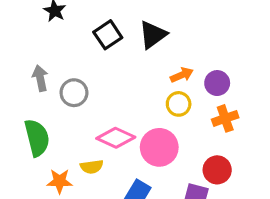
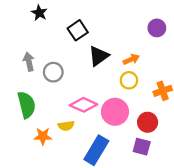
black triangle: (153, 35) -> (99, 56), moved
purple circle: (217, 83) -> (157, 28), moved
red circle: (217, 170) -> (148, 122), moved

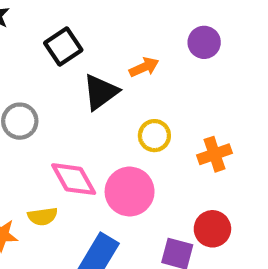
orange arrow: (131, 59) -> (144, 67), moved
pink diamond: (84, 105) -> (74, 179), turned 36
red circle: (148, 122) -> (212, 229), moved

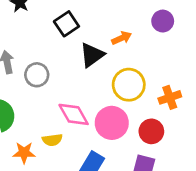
yellow circle: (154, 136) -> (129, 85), size x1.5
red circle: (212, 229) -> (151, 131), moved

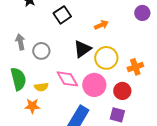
purple circle: (163, 21) -> (142, 13), moved
black triangle: (92, 55) -> (82, 49), moved
yellow semicircle: (52, 140) -> (41, 87), moved

